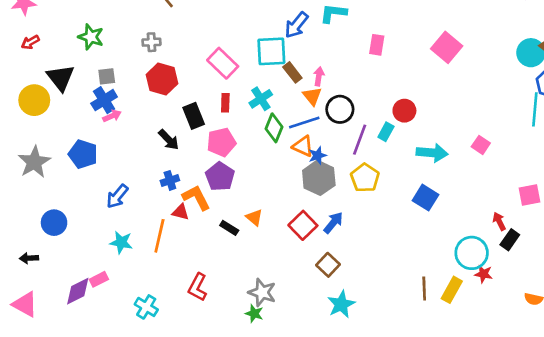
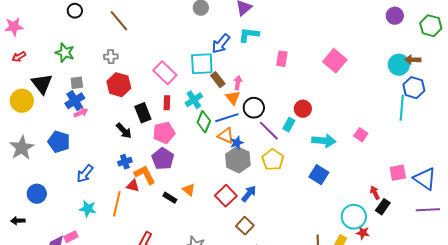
purple line: (360, 140) -> (269, 131), turned -65

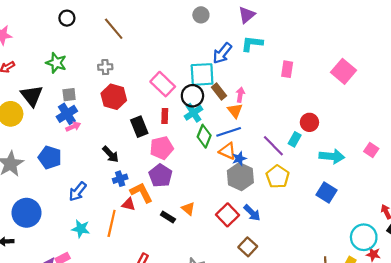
black circle: (254, 108) -> (192, 96), moved
black arrow: (124, 131) -> (111, 154), moved
blue circle: (37, 194) -> (26, 213), size x1.4
blue arrow: (249, 194) -> (252, 213), turned 96

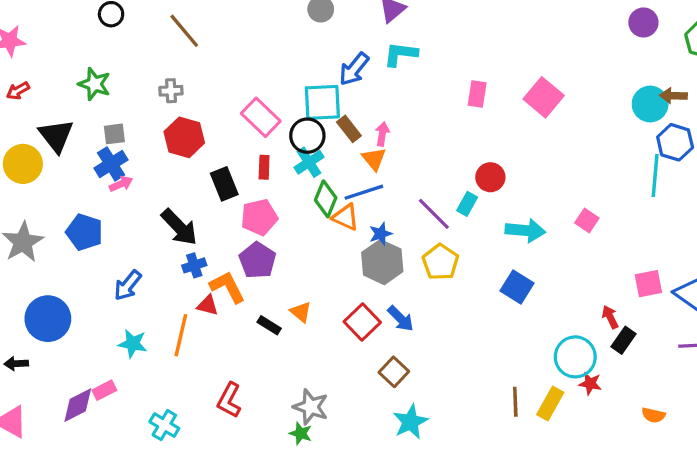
pink rectangle: (287, 69) -> (477, 94), moved
orange triangle: (228, 151) -> (346, 217), moved
black arrow: (111, 154) -> (179, 227), size x1.4

